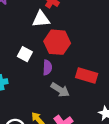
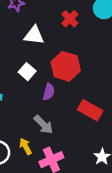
white triangle: (41, 19) -> (34, 35), moved
gray arrow: (60, 90) -> (43, 125), moved

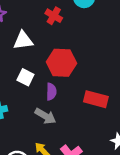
gray arrow: (43, 125) -> (45, 116), moved

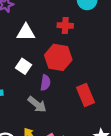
red cross: (54, 16) -> (65, 26), moved, turned -35
red rectangle: (96, 99) -> (85, 95), turned 45

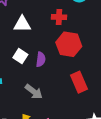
red hexagon: (58, 57) -> (69, 44), moved
purple semicircle: (45, 83) -> (41, 59), moved

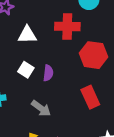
red cross: (59, 17) -> (67, 26), size x1.5
red hexagon: (69, 44) -> (94, 55), moved

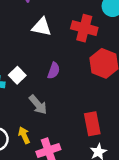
white square: (26, 70) -> (17, 75), moved
red rectangle: (90, 97) -> (92, 124), moved

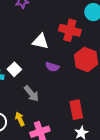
white triangle: (42, 27) -> (40, 41), moved
purple semicircle: (54, 71) -> (52, 67), moved, turned 88

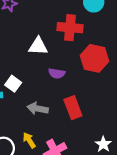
gray arrow: (31, 94) -> (38, 109), turned 150
red rectangle: (76, 110) -> (73, 108), moved

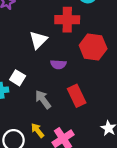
white triangle: (38, 46) -> (38, 40), turned -42
gray arrow: (38, 109) -> (43, 100), turned 48

